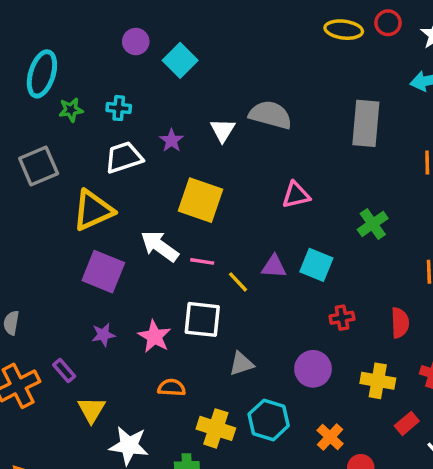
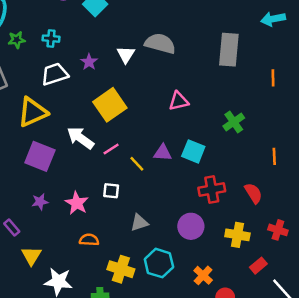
yellow square: (200, 200) -> (110, 105), turned 36
pink line: (202, 261) -> (111, 149), turned -42
red cross: (342, 318) -> (212, 189), size x1.5
white square: (202, 319) -> (111, 191), size x0.6
red semicircle: (400, 323) -> (253, 193), turned -30

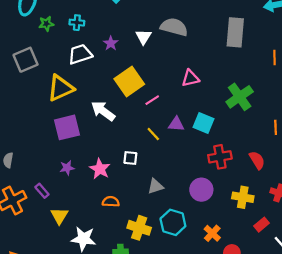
green cross: (234, 122) -> (240, 97), size x1.4
pink line: (111, 149) -> (152, 100), moved
purple square: (40, 156) -> (67, 127), turned -36

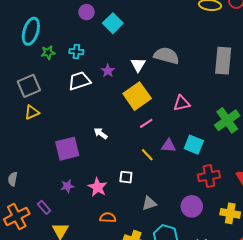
yellow square: (129, 82) -> (137, 96), moved
yellow triangle: (61, 88) -> (32, 112), moved, size x0.6
white arrow: (103, 111) -> (101, 134), size x0.6

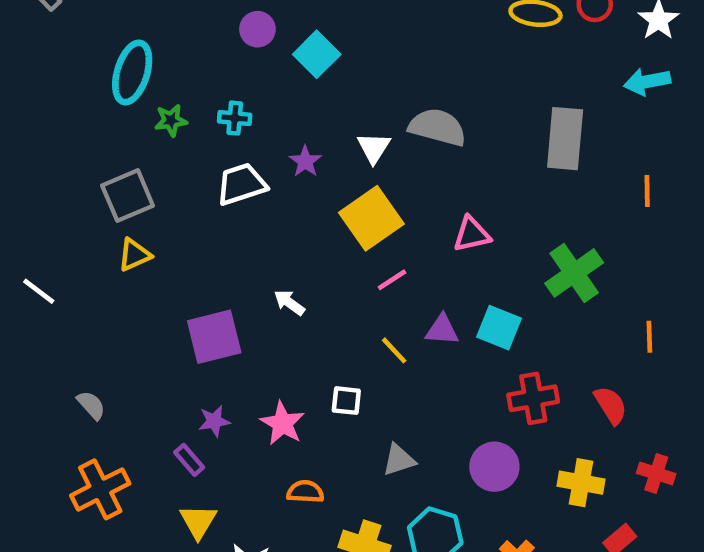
gray semicircle: (13, 179) -> (91, 405), turned 128
purple rectangle: (44, 207) -> (189, 460), moved

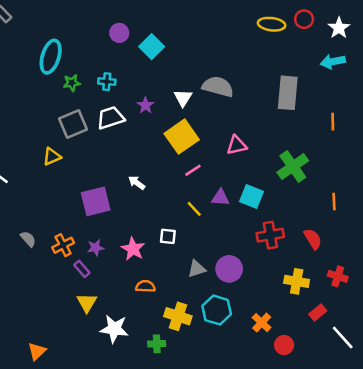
gray square: (128, 196) -> (73, 124), moved
purple circle: (494, 467) -> (229, 269), moved
orange cross: (100, 489) -> (63, 245), moved, size x0.7

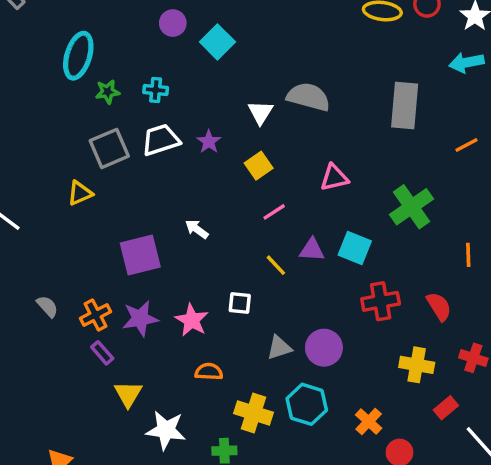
purple star: (145, 105) -> (209, 142), moved
orange line: (333, 122) -> (466, 145), turned 63
yellow square: (182, 137) -> (259, 166), size x0.6
purple star: (96, 248) -> (140, 318), size x1.5
purple rectangle: (82, 269) -> (102, 353), moved

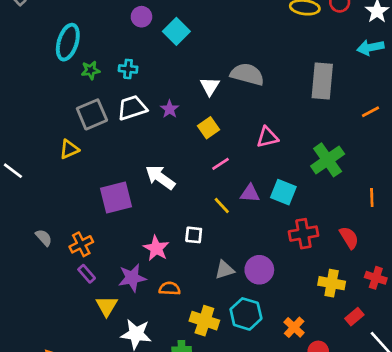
white arrow: (197, 229) -> (160, 177), size x1.6
purple star: (140, 318) -> (132, 278), moved

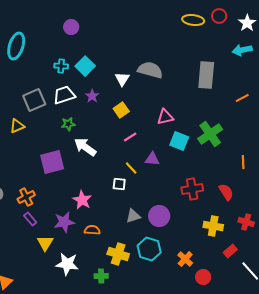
cyan square: (176, 31) -> (85, 66), moved
green star: (91, 70) -> (68, 124), moved
cyan square: (283, 192) -> (179, 141), moved
white square: (194, 235) -> (119, 184), moved

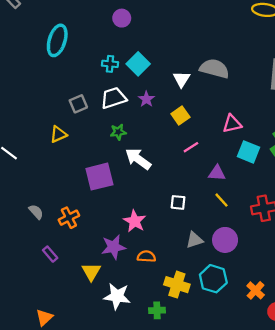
gray square: (34, 100) -> (78, 104), size x0.7
yellow line: (131, 168) -> (221, 200), moved
purple rectangle: (30, 219) -> (50, 254), moved

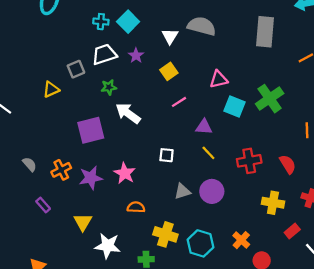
gray square: (78, 104) -> (76, 69), moved
purple star: (114, 247) -> (91, 178), moved
cyan hexagon: (213, 279) -> (200, 243), moved

